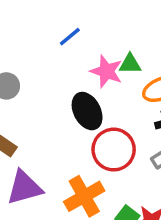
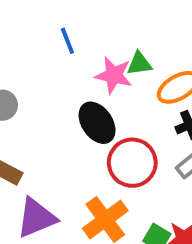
blue line: (70, 37) -> (67, 41), turned -65

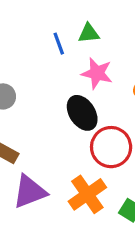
green triangle: (139, 64) -> (89, 33), moved

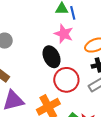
blue line: (59, 44) -> (73, 13), moved

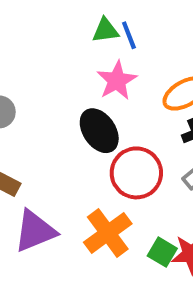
pink star: (64, 34) -> (117, 81), turned 30

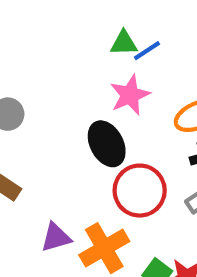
blue line: (129, 35) -> (147, 51), turned 72
purple triangle: (35, 231) -> (56, 237), moved, size x0.7

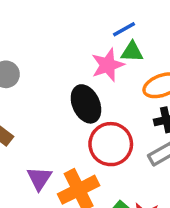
green triangle: (124, 43) -> (132, 52), moved
purple triangle: (56, 237) -> (39, 178), turned -44

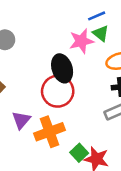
green triangle: (132, 52) -> (101, 33), turned 30
red circle: (111, 144) -> (58, 91), moved

